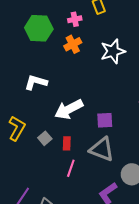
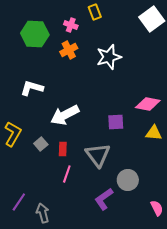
pink cross: (75, 19) -> (71, 25), turned 32
purple square: (105, 120) -> (116, 122), moved
gray triangle: (102, 149) -> (98, 155), turned 32

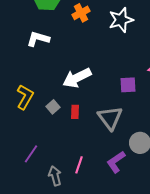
white L-shape: (32, 88) -> (38, 39), moved
pink line: (67, 174) -> (79, 165), moved
purple line: (19, 202) -> (31, 154), moved

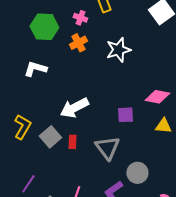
gray square: (53, 107) -> (50, 137), size x1.5

